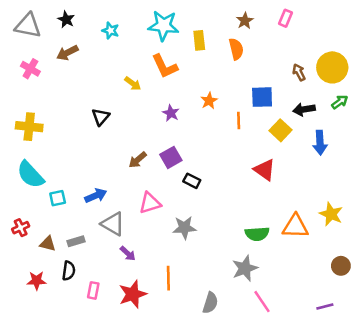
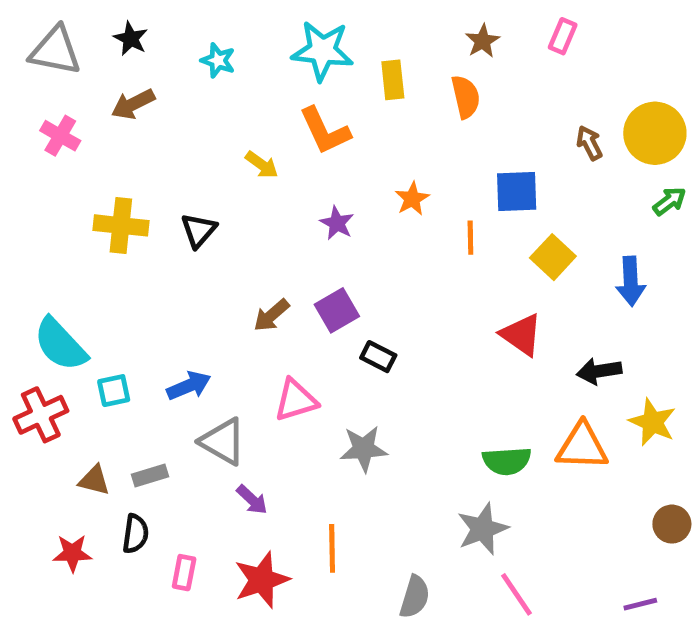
black arrow: (304, 109) -> (599, 371), moved
yellow cross: (29, 127) -> (121, 225), moved
red cross: (21, 228) -> (41, 415), moved, size x1.5

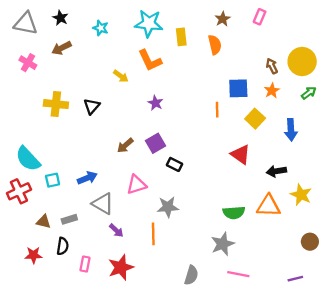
orange star: (412, 199) -> (272, 91), moved
orange line: (332, 548) -> (153, 234), moved
pink line: (517, 594) -> (238, 274), turned -45

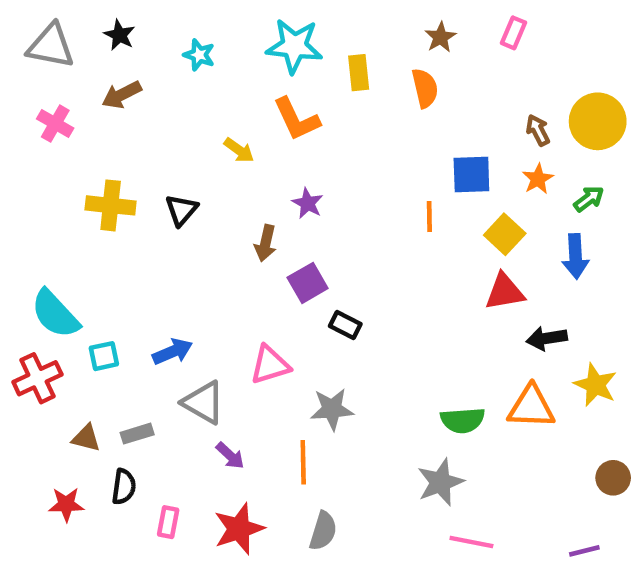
green arrow: (309, 93) -> (589, 199), moved
brown arrow: (125, 145) -> (266, 243), moved, turned -36
red triangle: (241, 154) -> (505, 292), moved, turned -45
gray semicircle: (191, 275) -> (323, 531), moved

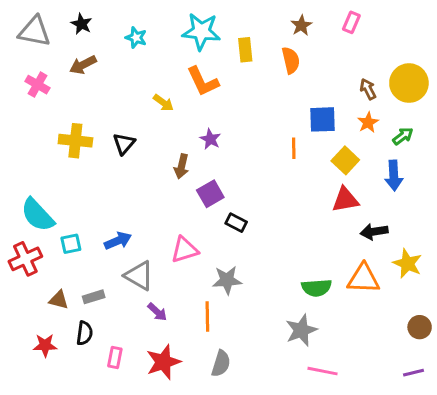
purple line: (584, 551) -> (414, 373), moved

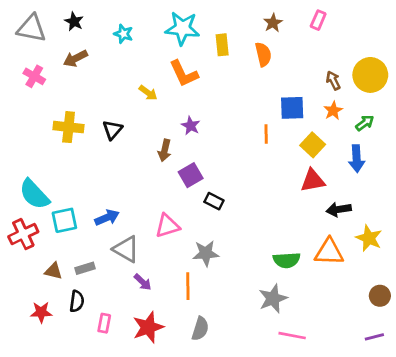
cyan square: (71, 244) -> (64, 220), size x1.4

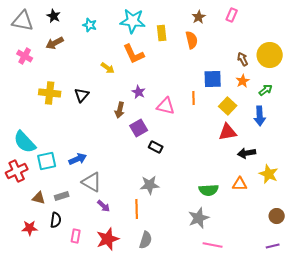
pink triangle: (167, 226) -> (166, 106), moved, turned 30
orange triangle: (329, 252) -> (240, 184), size x0.7

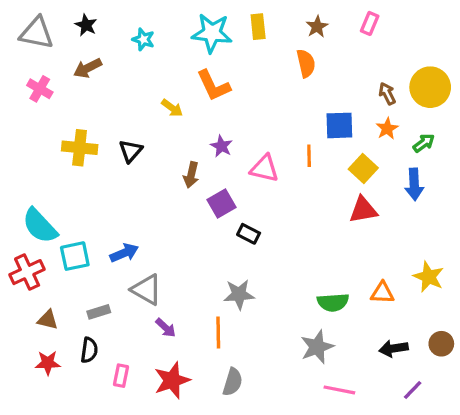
yellow rectangle: (162, 33) -> (258, 27), moved
black arrow: (247, 153) -> (394, 349), moved
brown triangle: (39, 198) -> (48, 320), moved
purple line: (273, 246) -> (413, 390), moved, turned -32

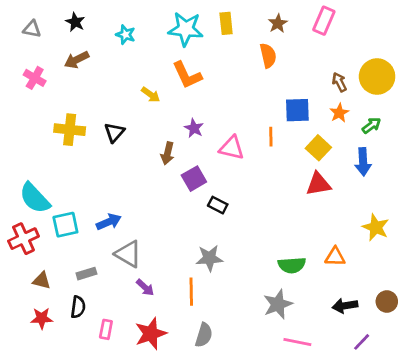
pink rectangle: (370, 23) -> (324, 21), size x1.4
gray triangle: (37, 33) -> (32, 29), size x0.6
yellow star: (429, 277) -> (376, 227), moved

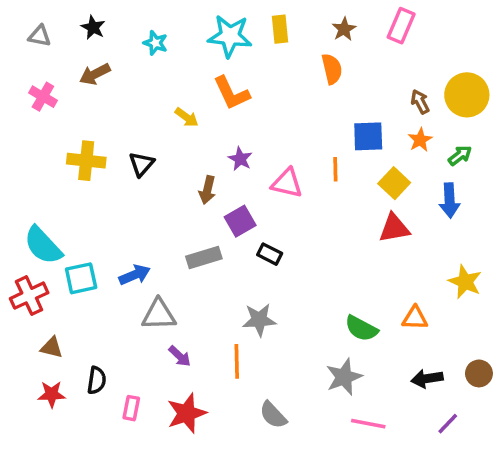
gray triangle: (128, 254) -> (159, 315), turned -32
green semicircle: (292, 265) -> (361, 328), turned 32
gray rectangle: (86, 274) -> (204, 258), moved, size x1.4
gray semicircle: (204, 335) -> (273, 415), moved, turned 120

